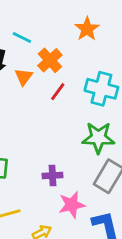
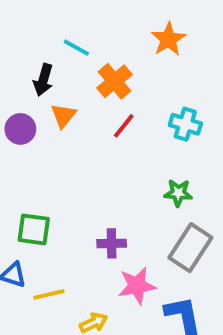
orange triangle: (24, 77) -> (63, 116), moved
cyan cross: (101, 89) -> (185, 124), size x0.7
green star: (98, 138) -> (178, 193), size x0.6

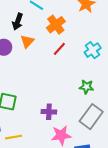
cyan cross: (185, 124) -> (93, 50), turned 35

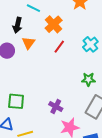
purple cross: (49, 112) -> (56, 107), turned 32

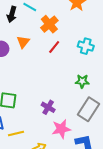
black arrow: (17, 25) -> (12, 14), moved
cyan cross: (90, 44) -> (86, 46), turned -35

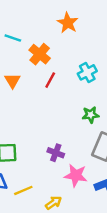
cyan cross: (86, 46) -> (87, 72), turned -35
pink star: (61, 129) -> (76, 176), turned 30

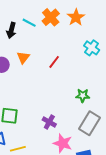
orange cross: (40, 54) -> (51, 17), moved
cyan cross: (87, 72) -> (92, 48), moved, turned -35

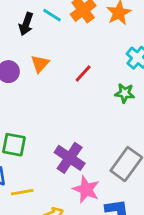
green star: (83, 95) -> (125, 93), moved
purple cross: (49, 122) -> (70, 158), size x1.5

